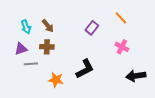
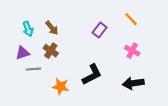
brown cross: (47, 47) -> (51, 51), turned 32
black arrow: (136, 76) -> (133, 83), moved

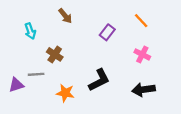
brown arrow: (52, 28) -> (65, 16), moved
purple triangle: (23, 53) -> (16, 85), moved

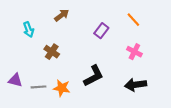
brown arrow: (65, 16) -> (62, 15), turned -88
gray line: (36, 74) -> (38, 87), moved
purple triangle: (16, 85) -> (15, 80), turned 32

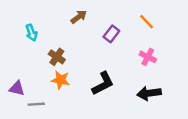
brown arrow: (62, 15) -> (79, 17), moved
gray line: (38, 87) -> (36, 104), moved
orange star: (62, 88) -> (60, 80), moved

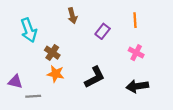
brown arrow: (79, 17) -> (72, 16), turned 112
orange line: (147, 22) -> (135, 20), turned 40
cyan arrow: (31, 33) -> (29, 30), size x1.5

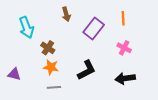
purple rectangle: (103, 31) -> (94, 28), size x1.5
gray line: (33, 96) -> (54, 87), moved

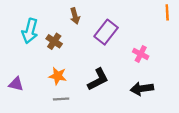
orange line: (123, 18) -> (167, 12), moved
cyan arrow: (26, 27) -> (30, 31), turned 35
brown cross: (48, 48) -> (54, 41), moved

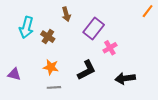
orange line: (167, 12) -> (148, 11), turned 40
pink cross: (141, 54) -> (110, 48), moved, turned 32

